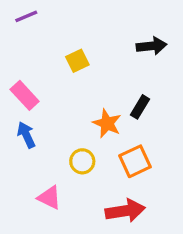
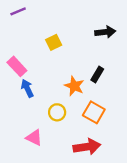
blue arrow: (26, 135) -> (27, 88), moved
orange square: (135, 161) -> (94, 112), turned -35

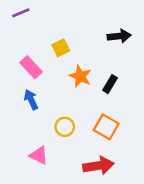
pink rectangle: (17, 66) -> (31, 67), moved
orange star: (74, 86) -> (80, 76), moved

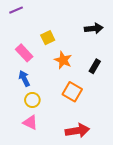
black rectangle: (110, 84) -> (95, 66), moved
yellow circle: (65, 127) -> (32, 100), moved
orange square: (106, 127) -> (72, 92), moved

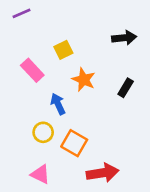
blue arrow: (24, 79) -> (58, 104), moved
orange square: (72, 92) -> (74, 143), moved
pink triangle: (30, 122) -> (40, 174), moved

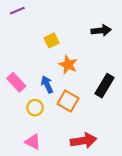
pink rectangle: (32, 70) -> (16, 82), moved
black rectangle: (126, 88) -> (104, 86), moved, size x1.5
orange square: (74, 143) -> (68, 101), moved

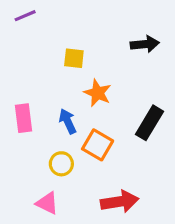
yellow square: (52, 40) -> (74, 58), turned 32
pink rectangle: (16, 82) -> (24, 118), turned 36
yellow circle: (35, 108) -> (61, 164), moved

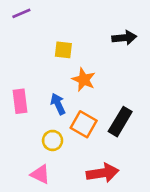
black rectangle: (150, 123) -> (120, 122), moved

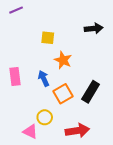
orange square: (84, 124) -> (63, 94), turned 30
yellow circle: (53, 140) -> (45, 117), moved

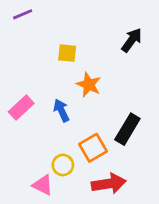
black arrow: (94, 28) -> (132, 40), turned -48
pink rectangle: (15, 76) -> (21, 108), turned 54
orange square: (63, 94) -> (93, 148), moved

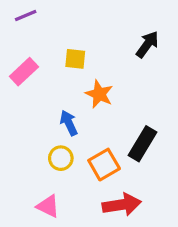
pink rectangle: (21, 108) -> (24, 72), moved
yellow circle: (63, 165) -> (61, 158), moved

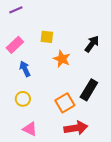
black arrow: (147, 44) -> (92, 44), moved
blue arrow: (69, 123) -> (25, 69), moved
yellow circle: (61, 158) -> (23, 99), moved

